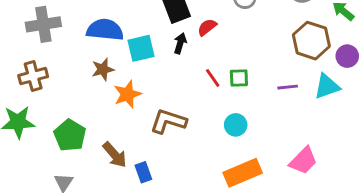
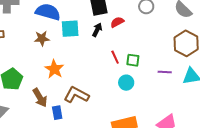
orange star: (127, 94) -> (54, 69), moved, turned -30
brown L-shape: (168, 121) -> (76, 95), moved
cyan circle: (236, 125) -> (126, 83), moved

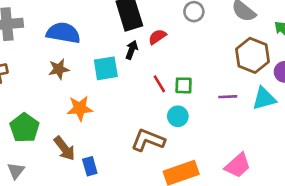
cyan square: (70, 29) -> (106, 68), moved
orange star: (54, 69) -> (80, 108), turned -30
brown L-shape: (76, 95) -> (148, 140), moved

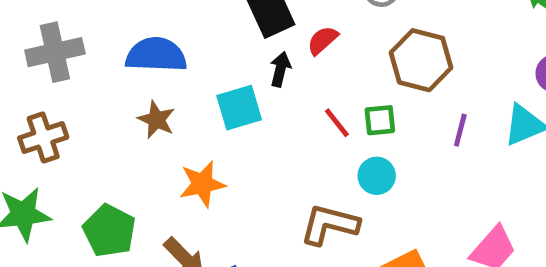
brown hexagon: (252, 55) -> (421, 60), moved
brown star: (59, 69) -> (156, 120), turned -30
purple line: (228, 97) -> (460, 130), turned -66

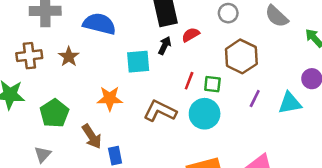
brown star: (156, 120) -> (69, 57), moved
red line: (337, 123) -> (189, 81), turned 48
cyan circle: (377, 176) -> (205, 114), size x1.5
brown L-shape: (329, 224) -> (160, 111), moved

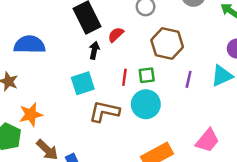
cyan square: (138, 62) -> (83, 83), moved
orange star: (110, 99) -> (31, 115), moved

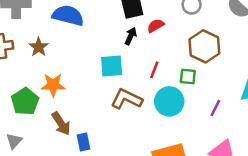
green square: (147, 75) -> (188, 77), moved
purple line: (189, 79) -> (215, 108), moved

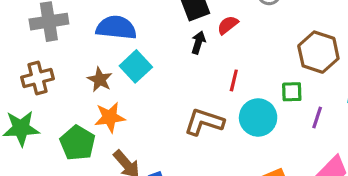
brown hexagon: (204, 46) -> (318, 52), moved
brown star: (39, 47) -> (100, 80), moved
cyan square: (112, 66) -> (136, 66), moved, turned -30
green square: (188, 77) -> (292, 92), moved

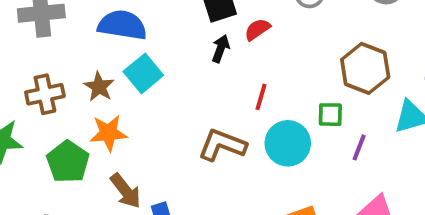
brown cross: (37, 78) -> (45, 94), moved

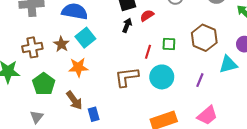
green square: (330, 115) -> (169, 44), moved
orange star: (108, 133) -> (78, 67), moved
brown L-shape: (222, 145) -> (127, 77), turned -30

